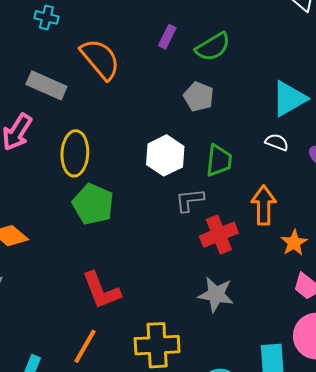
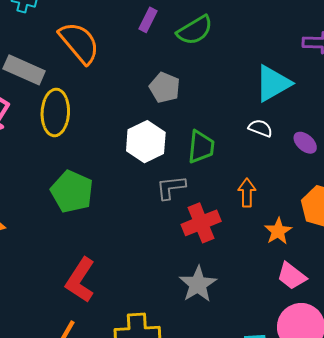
gray pentagon: (199, 97) -> (165, 88), moved
yellow ellipse: (75, 153) -> (55, 112), moved
orange arrow: (264, 205) -> (247, 193), size x0.7
red L-shape: (101, 290) -> (80, 280), turned 54
gray star: (216, 294) -> (198, 284), turned 30

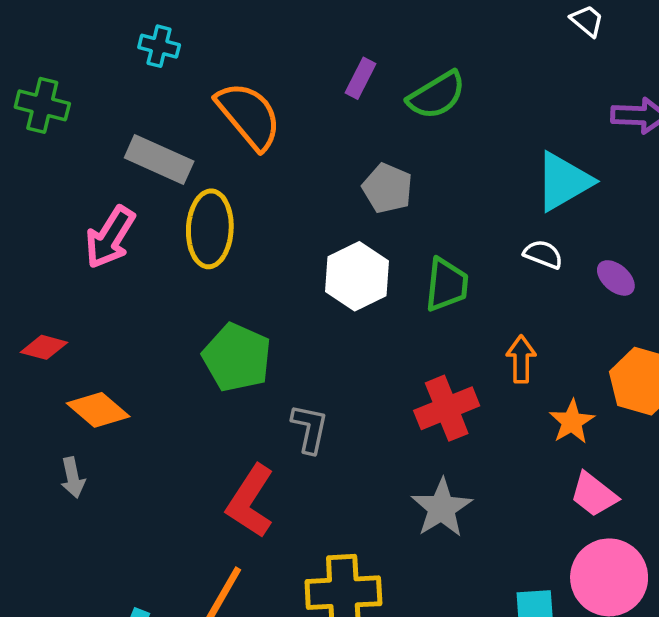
gray L-shape: (171, 187) -> (310, 429), moved, turned 108

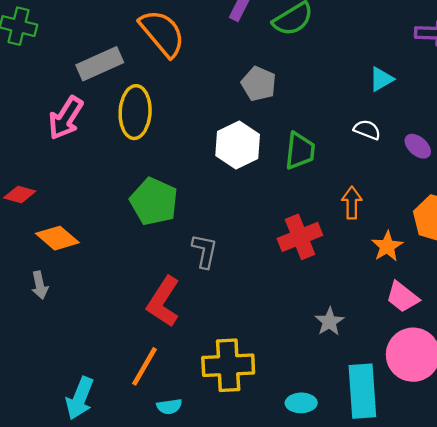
gray rectangle: (159, 159) -> (100, 64), turned -48
cyan triangle: (563, 181) -> (381, 79), size x0.6
gray star: (442, 508) -> (329, 322), moved, size x0.7

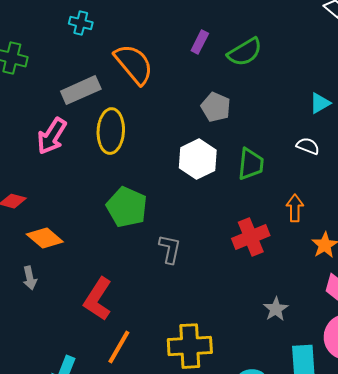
red L-shape: (163, 302) -> (98, 299), moved

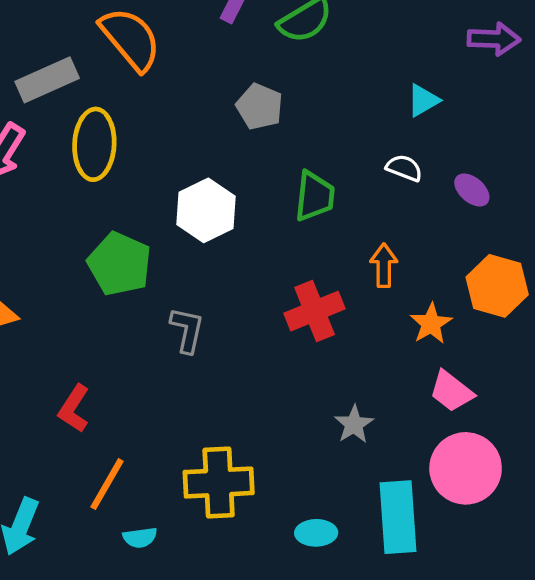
white hexagon: (198, 159) -> (206, 210), moved
red L-shape: (98, 299) -> (74, 409), size x0.7

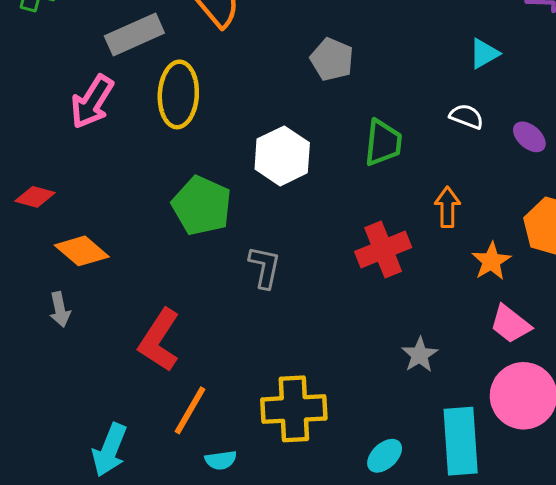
red L-shape: (74, 409) -> (159, 340), size x1.4
cyan ellipse: (316, 533) -> (385, 456), turned -42

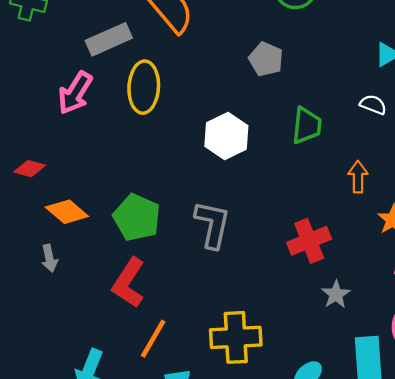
green pentagon: (202, 206) -> (137, 218), moved
red cross: (383, 250) -> (309, 241), moved
gray L-shape: (265, 267) -> (212, 224), size x1.4

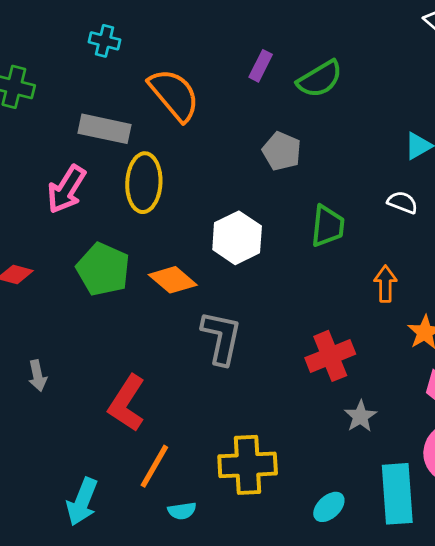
gray rectangle: (109, 39) -> (104, 129), turned 36
orange diamond: (67, 212) -> (173, 280), moved
green pentagon: (137, 218) -> (103, 269), moved

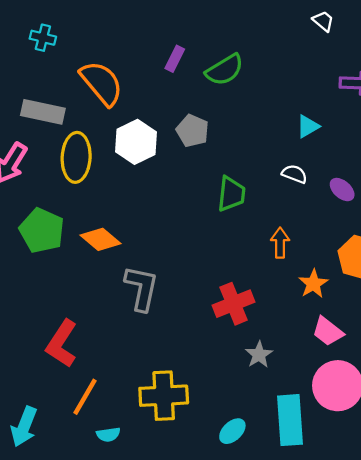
white hexagon: (237, 238) -> (136, 142), moved

